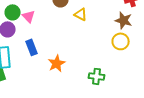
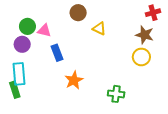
pink triangle: (29, 16) -> (44, 31), turned -32
blue rectangle: (32, 47) -> (57, 53), moved

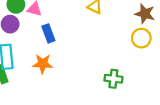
orange star: (74, 80) -> (43, 64), moved, turned 30

